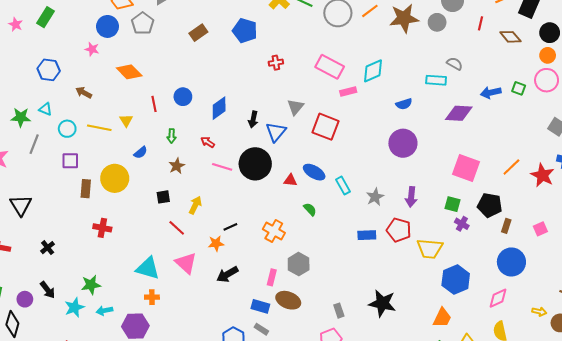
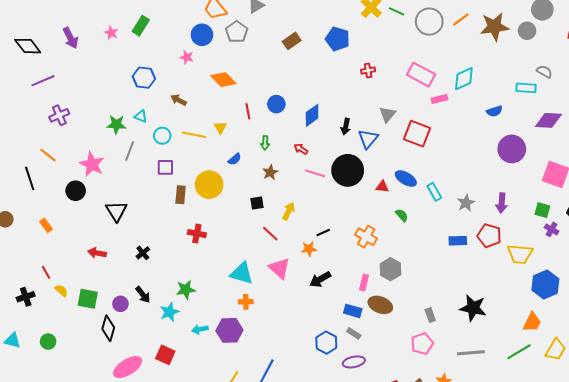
purple circle: (403, 143) -> (512, 149), moved
cyan arrow: (104, 311) -> (200, 329), moved

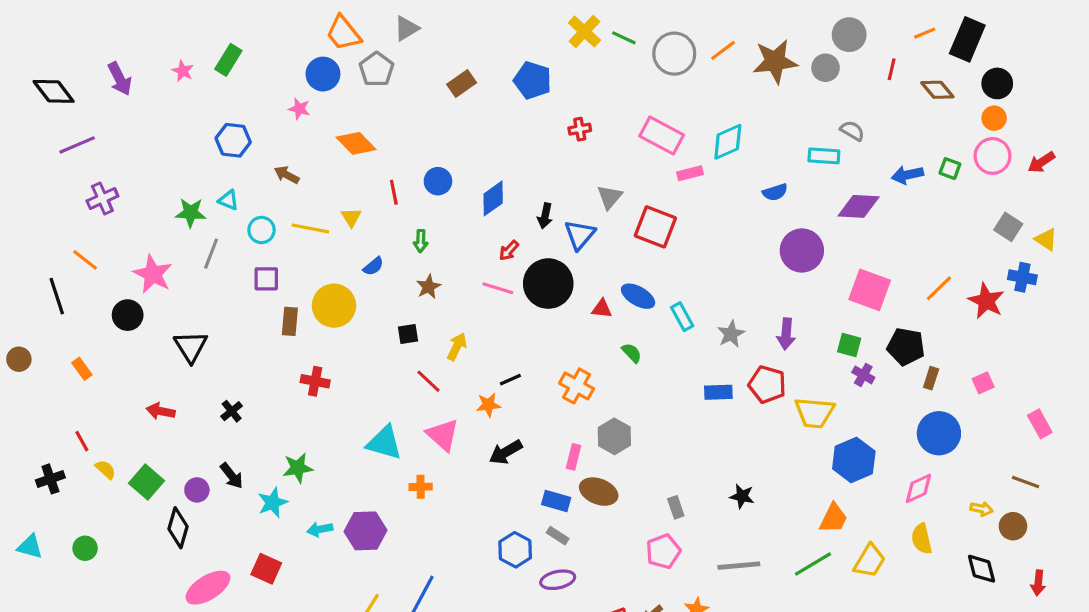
red arrow: (301, 149) -> (509, 250), moved, turned -80
green square: (88, 299) -> (147, 482), turned 30
orange cross: (246, 302) -> (421, 487), moved
black star: (473, 308) -> (742, 496), size x0.6

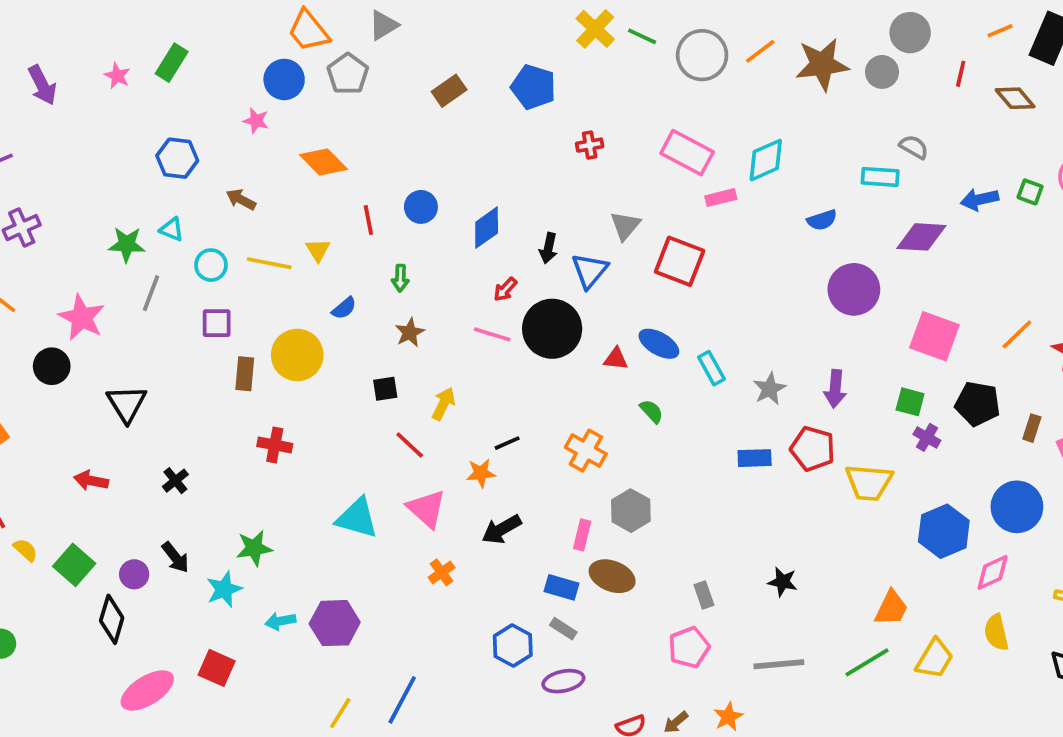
brown rectangle: (931, 378) -> (1032, 428), moved
blue hexagon: (854, 460) -> (944, 531), moved
orange cross: (421, 487) -> (442, 572), moved, turned -35

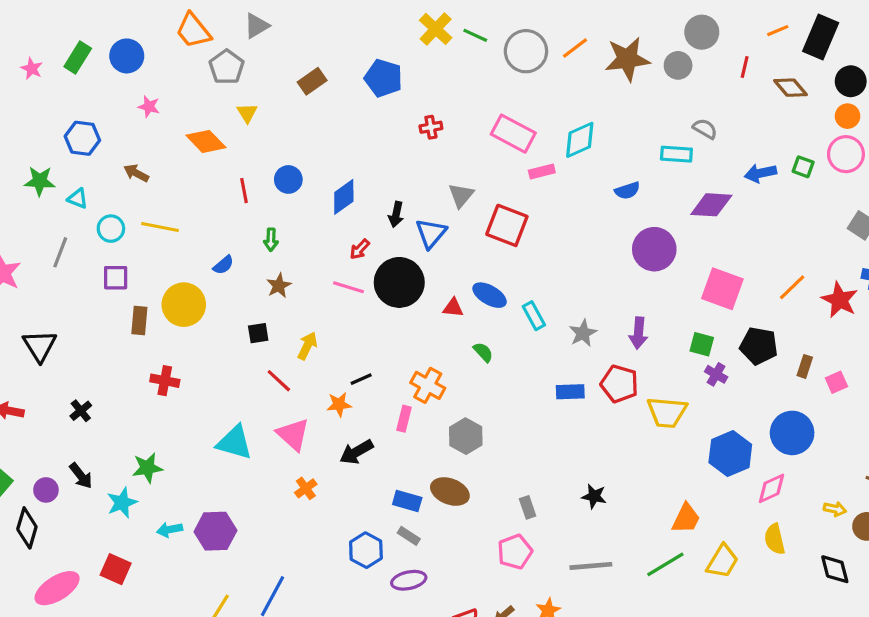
blue circle: (284, 79) -> (127, 56), moved
green star: (127, 244) -> (40, 181), moved
yellow triangle: (318, 250) -> (247, 113), moved
pink rectangle: (582, 535) -> (404, 419), moved

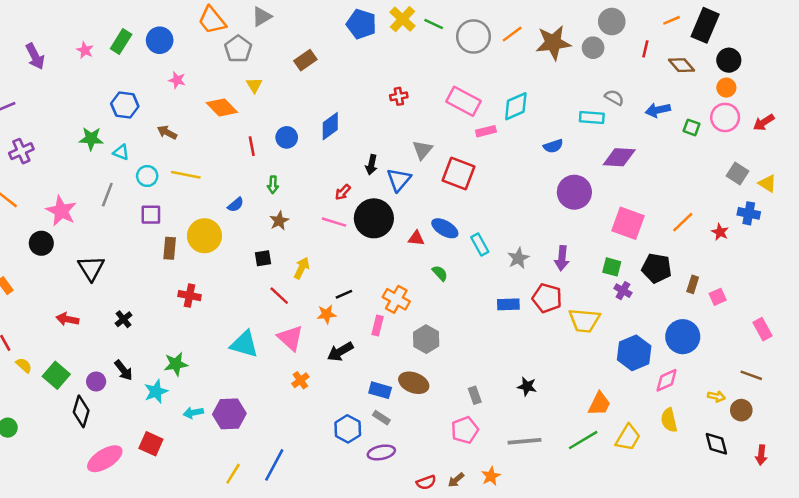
blue pentagon: (383, 78) -> (361, 24), moved
blue arrow: (760, 173) -> (658, 110), moved
blue diamond: (344, 197) -> (330, 126), moved
red star: (840, 300) -> (720, 232), size x0.6

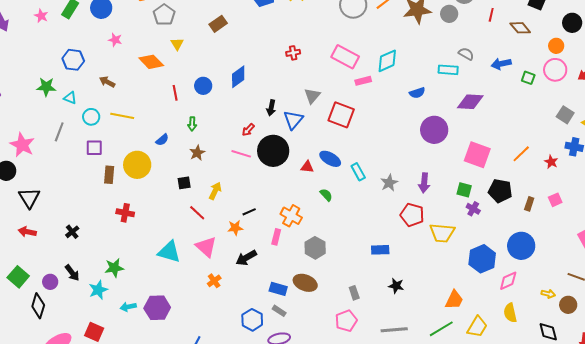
black circle: (729, 60) -> (572, 23), moved
black triangle: (91, 268) -> (29, 198), moved
pink square: (718, 297) -> (555, 200), moved
blue rectangle: (508, 304) -> (380, 250), moved

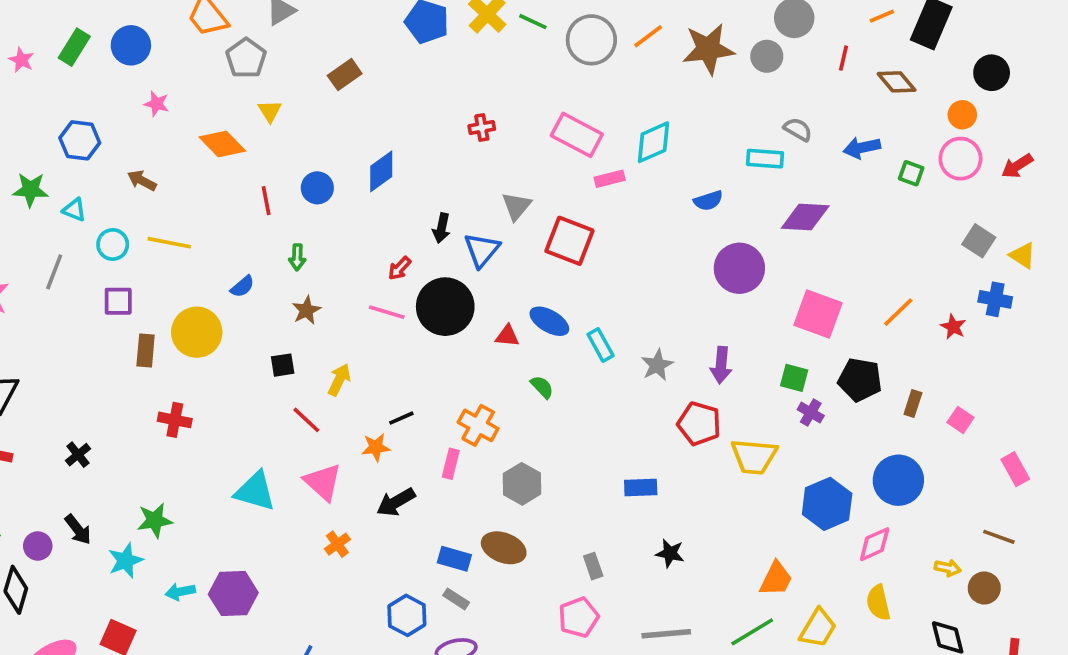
pink square: (555, 200) -> (960, 420), moved, turned -32

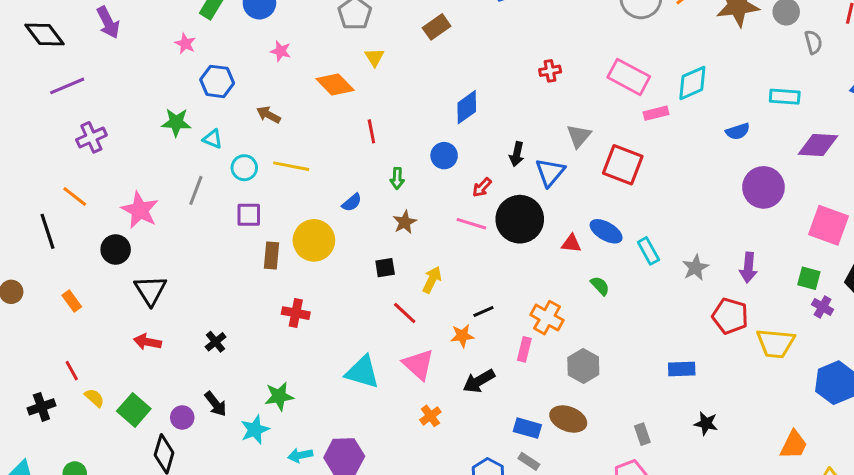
pink star: (21, 60) -> (185, 44), moved
gray semicircle: (798, 129) -> (813, 42), moved, turned 45
blue circle: (317, 188) -> (444, 156), moved

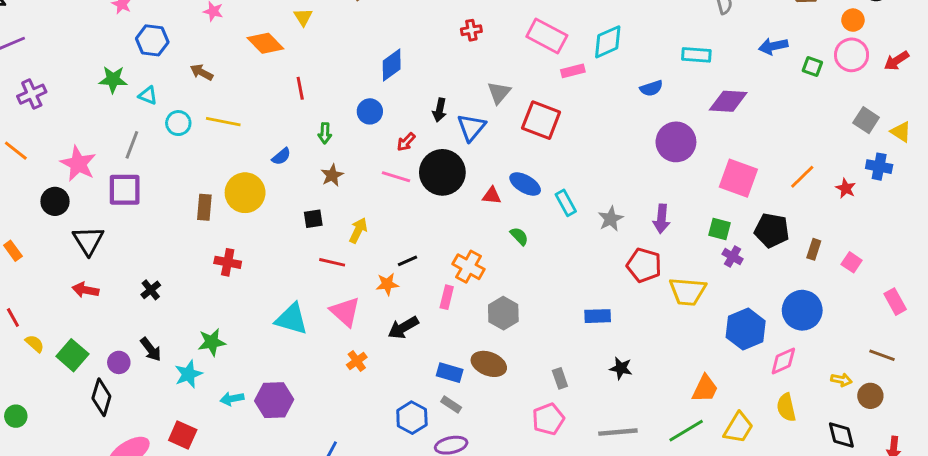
purple square: (249, 215) -> (125, 190), moved, size x1.4
red line: (405, 313) -> (332, 262), turned -30

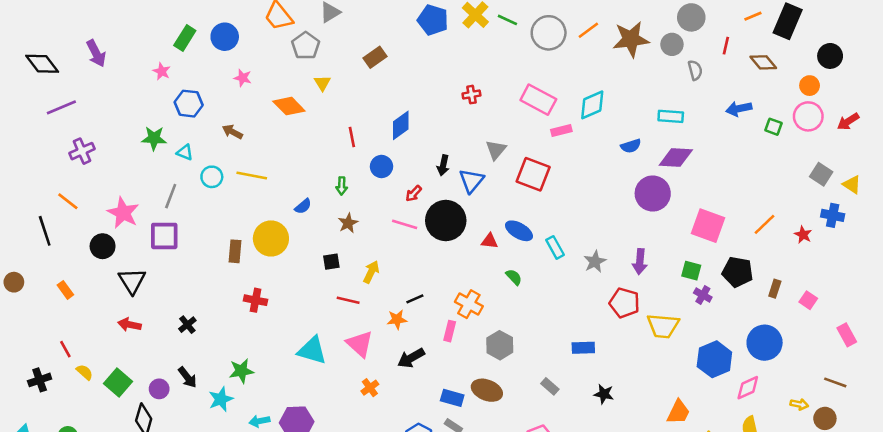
red line: (300, 88) -> (352, 137), moved
purple diamond: (728, 101) -> (676, 158), moved
gray rectangle: (560, 378) -> (550, 386), moved, turned -30

